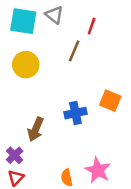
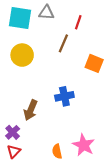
gray triangle: (54, 15) -> (46, 13), turned -35
orange square: (110, 101) -> (94, 63), moved

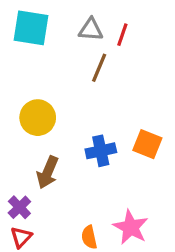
gray triangle: (46, 13) -> (91, 30), moved
yellow circle: (22, 55) -> (38, 118), moved
orange square: (94, 63) -> (147, 144), moved

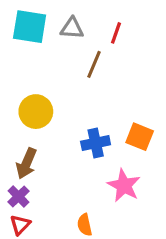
gray triangle: (91, 30) -> (72, 28), moved
brown arrow: (48, 172) -> (26, 163), moved
pink star: (131, 227) -> (124, 185), moved

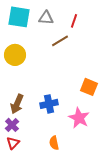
brown line: (94, 64) -> (60, 41), turned 36
yellow circle: (36, 112) -> (15, 55), moved
blue cross: (96, 143) -> (49, 104), moved

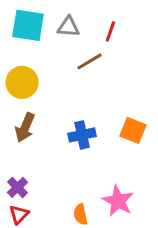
brown arrow: (17, 104) -> (25, 127), moved
blue cross: (49, 104) -> (82, 135), moved
pink star: (79, 118) -> (118, 201), moved

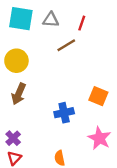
blue cross: (82, 135) -> (64, 113), moved
pink star: (118, 201) -> (99, 138), moved

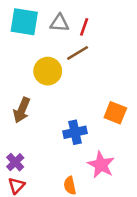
red line: (82, 23) -> (84, 27), moved
yellow circle: (16, 61) -> (48, 71), moved
pink star: (99, 138) -> (101, 165), moved

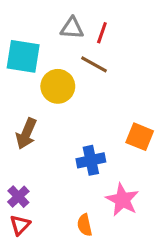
cyan square: (24, 22) -> (23, 56), moved
brown line: (78, 53) -> (94, 64), turned 60

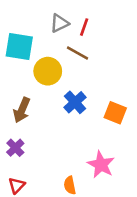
gray triangle: (72, 28) -> (59, 23), turned -30
blue cross: (91, 160) -> (75, 102), moved, turned -30
purple cross: (18, 197) -> (15, 148), moved

